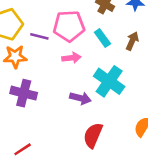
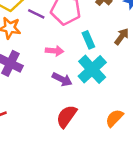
cyan rectangle: (102, 38) -> (88, 40), moved
pink arrow: (71, 58) -> (55, 51), moved

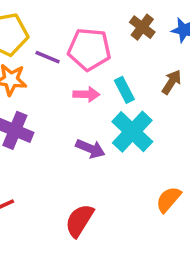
pink arrow: (55, 51) -> (86, 94), moved
red semicircle: (67, 116) -> (79, 221), moved

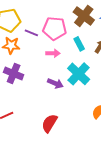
brown cross: (142, 27) -> (84, 16), size x1.5
cyan rectangle: (124, 90) -> (79, 44), moved

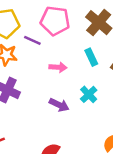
pink pentagon: (54, 28) -> (55, 21), moved
cyan cross: (79, 74) -> (89, 94), size x0.6

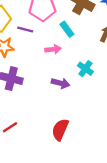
cyan rectangle: (91, 57) -> (67, 29), moved

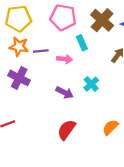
purple line: (25, 29) -> (41, 51), moved, turned -32
red semicircle: (60, 130) -> (67, 130), moved

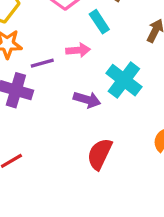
purple line: (41, 51) -> (42, 63), moved
cyan cross: (91, 84) -> (124, 80), size x1.5

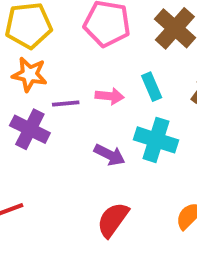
cyan rectangle: (99, 22) -> (152, 87), moved
cyan cross: (124, 80) -> (156, 140), turned -30

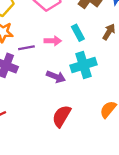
cyan cross: (156, 140) -> (84, 65), turned -30

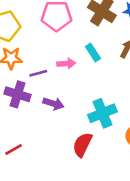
cyan cross: (84, 65) -> (102, 113), moved
purple arrow: (56, 77) -> (53, 104), moved

